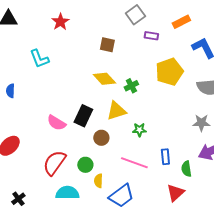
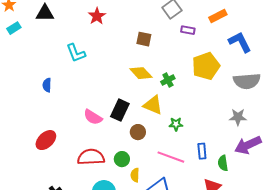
yellow triangle: (116, 111) -> (153, 105), turned 40
red semicircle: (54, 163) -> (91, 157), turned 52

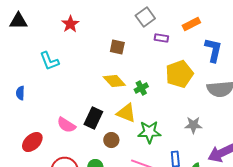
blue L-shape: (240, 42) -> (213, 50), turned 40
gray star: (238, 117) -> (193, 125), moved
green star: (176, 124) -> (149, 132), size x1.6
red ellipse: (46, 140) -> (32, 142), moved

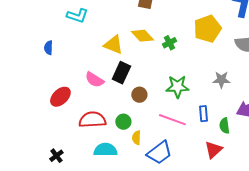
cyan L-shape: (49, 61) -> (77, 16), turned -50
yellow triangle: (126, 113) -> (113, 45), moved

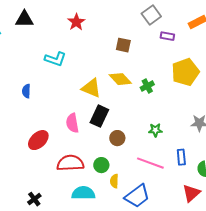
pink semicircle: (94, 80) -> (72, 123), turned 48
green star: (177, 87) -> (155, 130), size x0.6

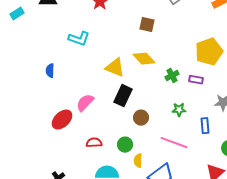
purple rectangle: (167, 36) -> (196, 80), moved
green cross: (147, 86) -> (172, 76), moved
pink semicircle: (72, 123) -> (85, 103), moved, turned 54
blue rectangle: (181, 157) -> (205, 126), moved
red semicircle: (70, 163) -> (94, 143), size x0.6

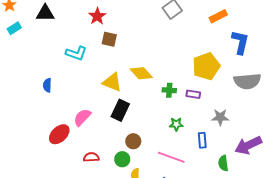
brown square: (147, 25) -> (109, 39), moved
green cross: (172, 76) -> (169, 90), turned 32
brown circle: (141, 118) -> (133, 141), moved

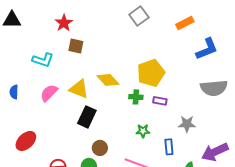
blue L-shape: (240, 42) -> (207, 49), turned 55
yellow pentagon: (206, 66) -> (151, 73), moved
pink semicircle: (82, 117) -> (49, 93), moved

